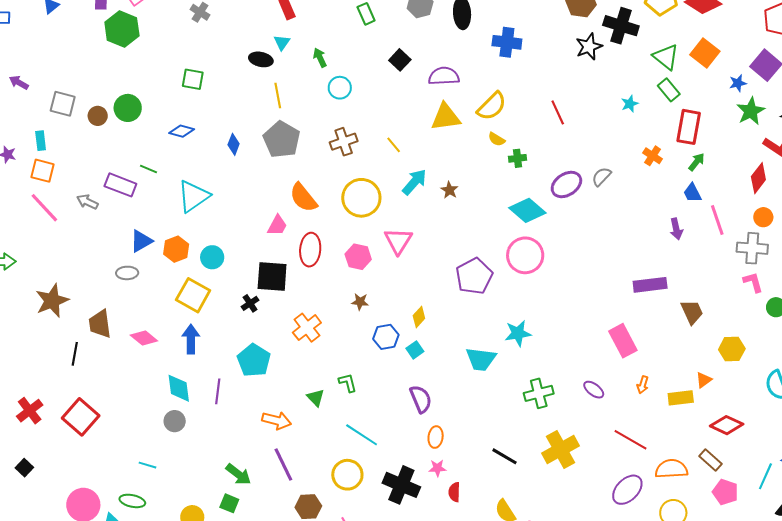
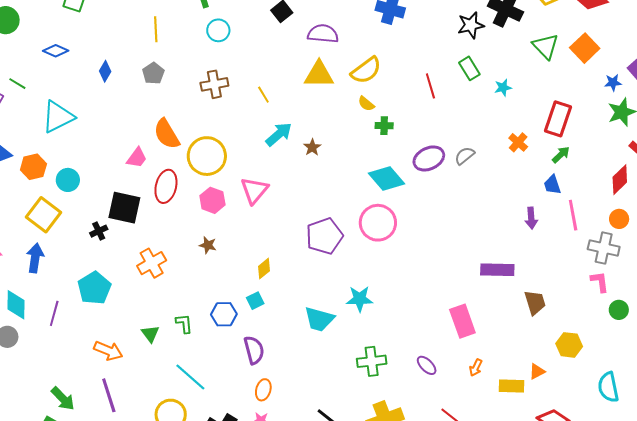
green rectangle: (669, 90) -> (469, 68), moved
gray pentagon: (282, 139) -> (153, 73), size x0.6
yellow circle: (361, 198) -> (207, 156), moved
blue hexagon: (386, 337) -> (224, 314), moved

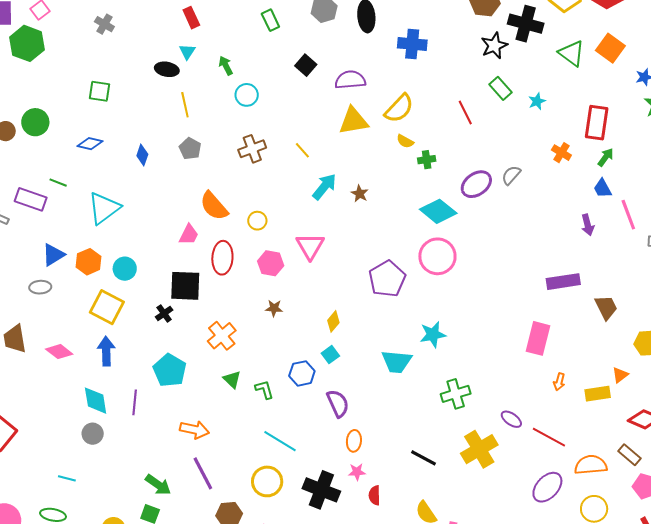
yellow circle: (207, 156) -> (257, 221), size x0.5
pink rectangle: (462, 321) -> (538, 338), turned 44
green triangle: (150, 334) -> (232, 379), moved
purple ellipse: (427, 365) -> (511, 419), moved

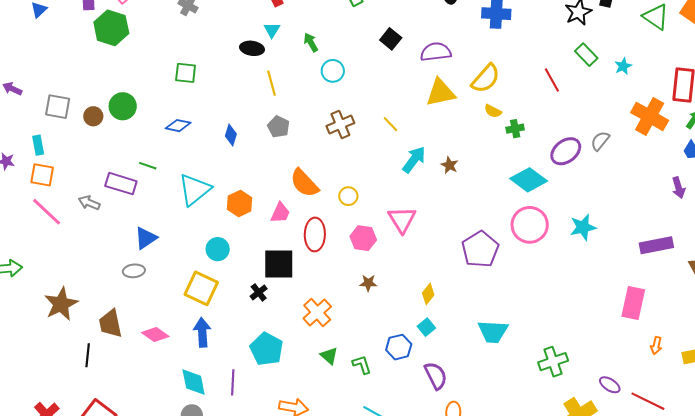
orange cross: (561, 153) -> (650, 116), size x1.8
orange hexagon: (88, 262) -> (240, 204), moved
cyan star: (433, 335) -> (583, 227), moved

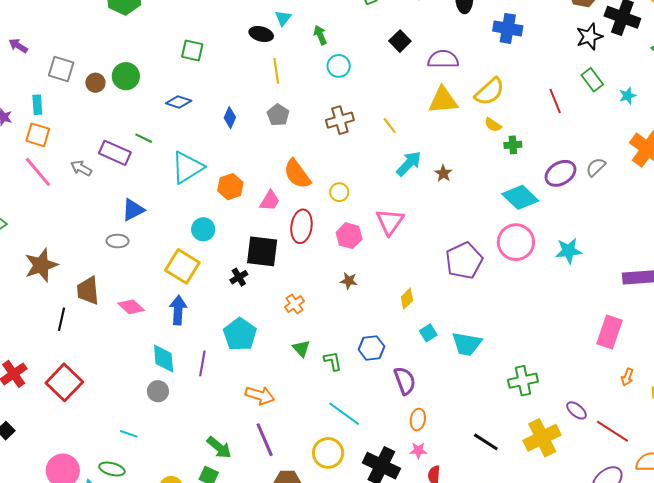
orange cross: (317, 313) -> (295, 304), size x0.7
cyan square: (426, 327) -> (428, 333), moved

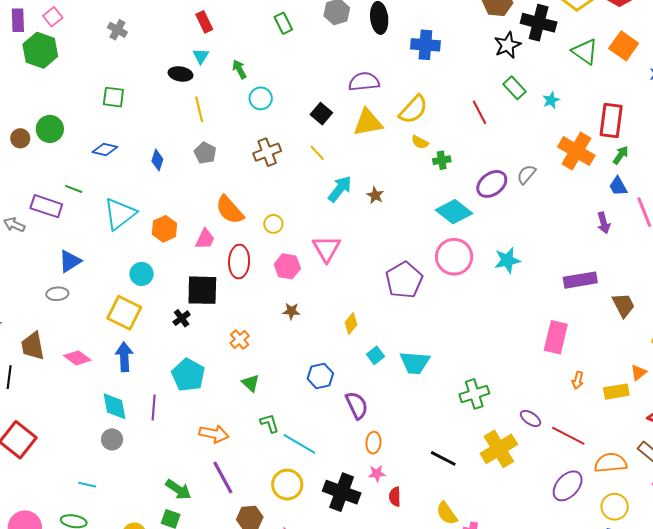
black square: (400, 41) -> (321, 114), moved
green L-shape: (333, 361) -> (269, 423), moved

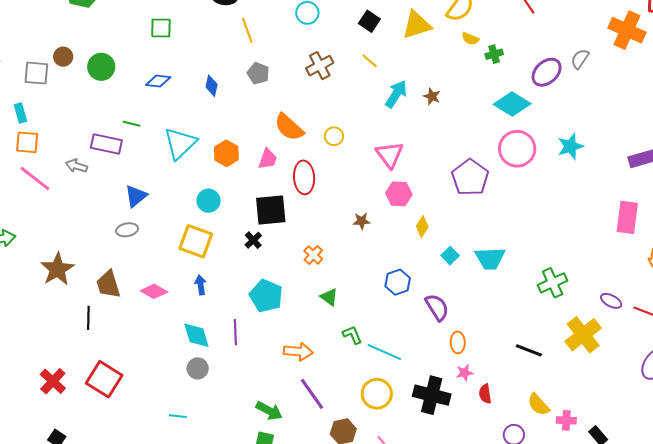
brown circle: (20, 138) -> (63, 57), moved
pink hexagon: (287, 266) -> (399, 194), moved
blue arrow: (124, 357) -> (201, 285), size x0.7

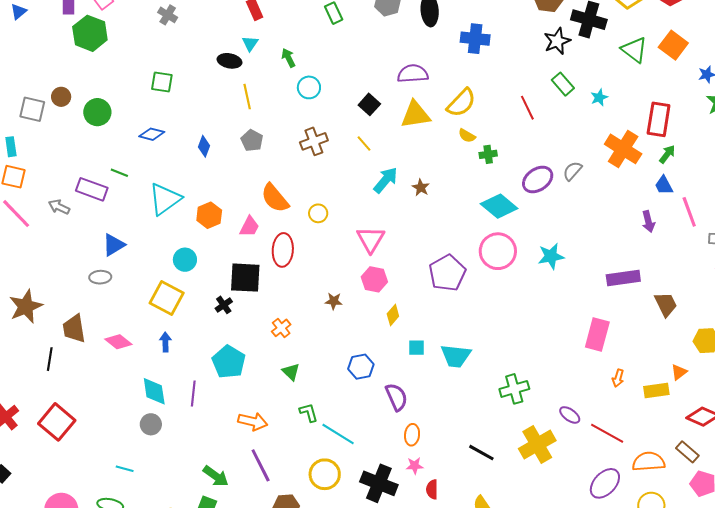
cyan square: (450, 256) -> (417, 348), turned 36

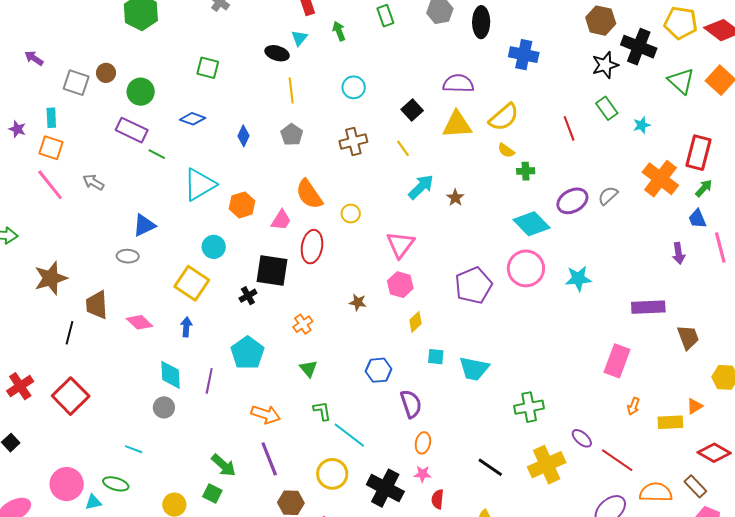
green arrow: (288, 58) -> (339, 31), moved
purple rectangle: (92, 189) -> (132, 130), moved

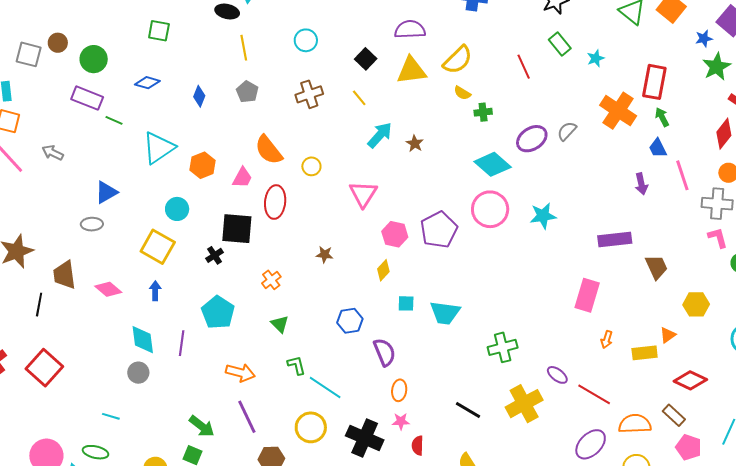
green arrow: (704, 188) -> (662, 117), turned -66
pink hexagon: (400, 285) -> (395, 234), moved

